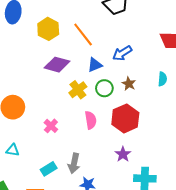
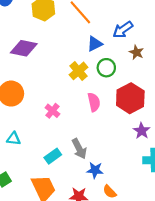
purple diamond: (57, 65) -> (24, 48), moved
brown star: (129, 84) -> (136, 52), moved
purple star: (123, 154) -> (142, 131), moved
gray arrow: (74, 163) -> (79, 149), turned -36

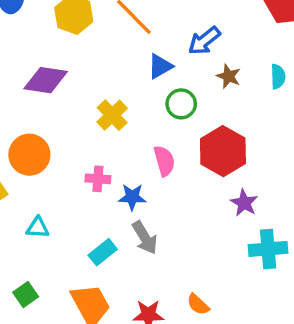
yellow cross: (79, 71) -> (112, 115), moved
pink cross: (52, 111) -> (98, 179), turned -32
blue star: (95, 170) -> (132, 197), moved

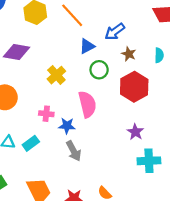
red hexagon: (223, 151) -> (134, 87), moved
pink semicircle: (164, 161) -> (87, 104), size x1.4
cyan rectangle: (103, 252) -> (31, 143), moved

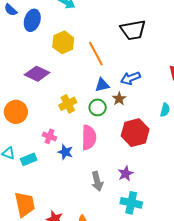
brown star: (129, 54) -> (119, 99), moved
green circle: (99, 70) -> (98, 107), moved
gray arrow: (74, 151) -> (97, 181), moved

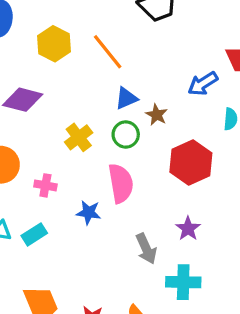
blue arrow: (130, 78) -> (203, 84), moved
pink cross: (49, 136) -> (45, 185), moved
cyan cross: (131, 203) -> (183, 282), moved

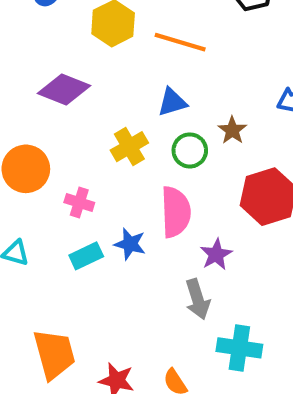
orange line: (108, 52) -> (180, 42), turned -42
blue triangle: (126, 98) -> (172, 102), moved
purple star: (188, 229) -> (216, 254), moved
cyan rectangle: (34, 234) -> (86, 256), moved

